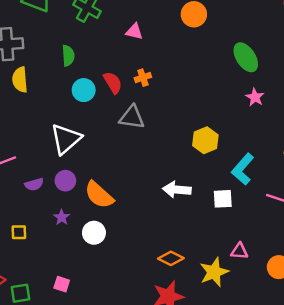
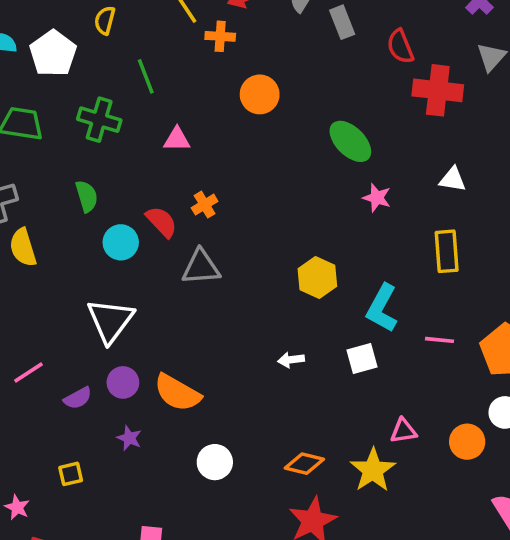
white arrow: (177, 190) -> (291, 360), size x0.6
white circle: (94, 233) -> (215, 462), moved

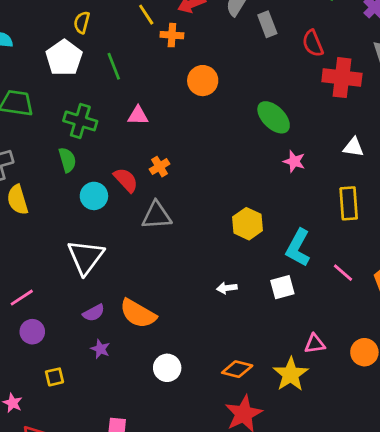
white pentagon: (53, 53) -> (64, 58), moved
green cross: (99, 120) -> (80, 121), moved
pink line: (440, 340) -> (343, 273), turned 35
purple circle: (123, 382) -> (32, 332), moved
purple semicircle: (78, 398) -> (94, 313), moved

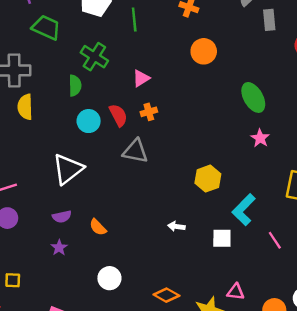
pink triangle: (138, 116) -> (141, 78), moved, turned -48
orange semicircle: (138, 314) -> (98, 227), size x0.6
yellow square: (54, 377) -> (13, 280), moved

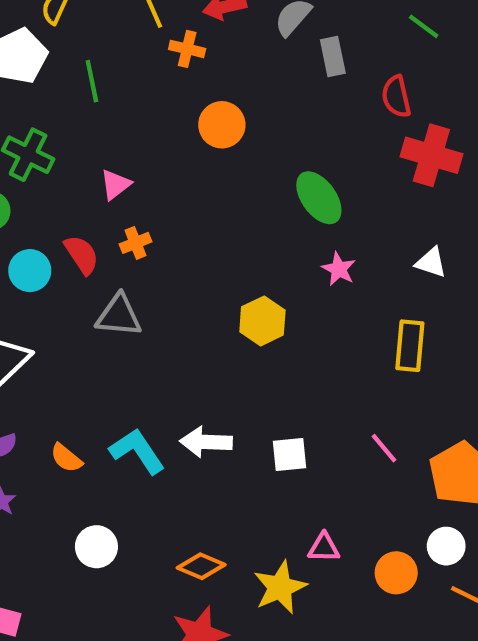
yellow hexagon: (208, 179) -> (262, 321), moved
cyan L-shape: (244, 210) -> (137, 451), moved, turned 108
white arrow: (176, 226) -> (206, 442), size x1.6

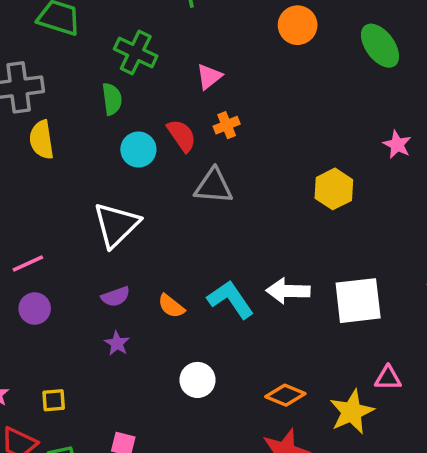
green ellipse: (319, 198) -> (380, 46), moved
white square: (289, 455) -> (358, 301), size x1.6

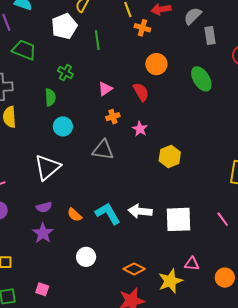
green cross: (136, 53) -> (65, 73), size x0.7
red semicircle: (182, 136) -> (141, 92), moved
pink star: (397, 145) -> (140, 129), moved
purple star: (117, 343) -> (43, 233), size x1.5

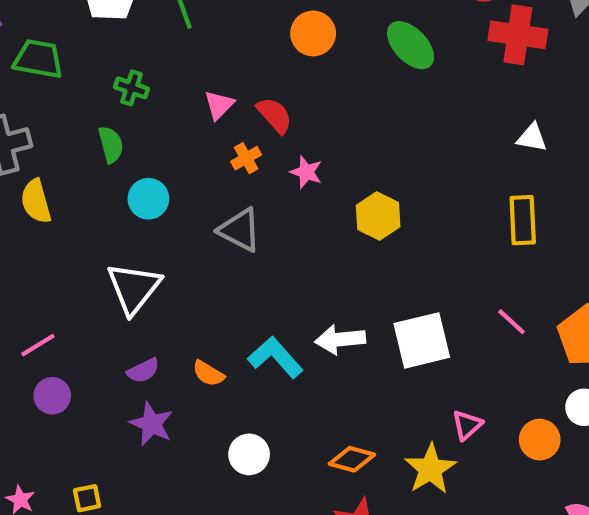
red semicircle: (141, 92) -> (275, 115), moved
gray triangle: (103, 150) -> (240, 230), turned 30
pink triangle: (192, 264) -> (467, 425), turned -35

